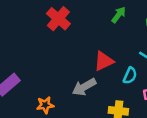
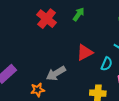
green arrow: (119, 15) -> (79, 14), moved
gray arrow: (84, 87) -> (56, 73), moved

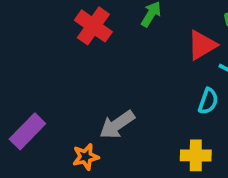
red triangle: (85, 52) -> (202, 45), moved

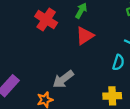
red triangle: (202, 45) -> (85, 36), moved

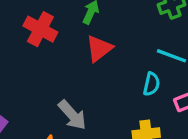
gray arrow: (63, 79) -> (72, 115), turned -90

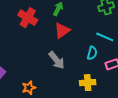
gray arrow: (72, 115) -> (57, 60), moved

